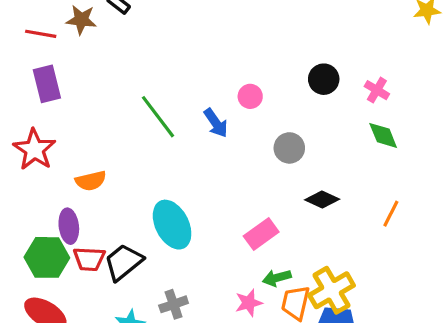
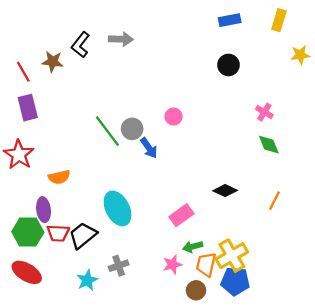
red line: (41, 34) -> (23, 72), turned 50
black circle: (324, 79) -> (228, 65), moved
blue arrow: (216, 123) -> (149, 148), moved
gray circle: (289, 148) -> (132, 129), moved

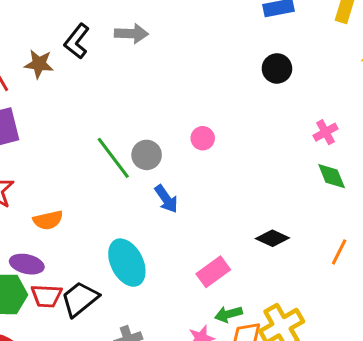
pink cross: (264, 112) -> (326, 132), turned 30
blue arrow: (149, 148) -> (166, 199), moved
purple ellipse: (44, 210) -> (27, 264), turned -70

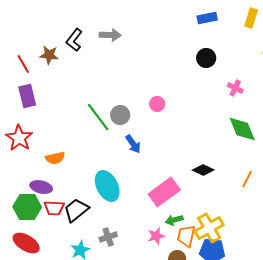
pink cross: (326, 132) -> (235, 88), moved, turned -35
green diamond: (332, 176) -> (242, 129), size x1.4
pink rectangle: (213, 272) -> (164, 192), size x1.4

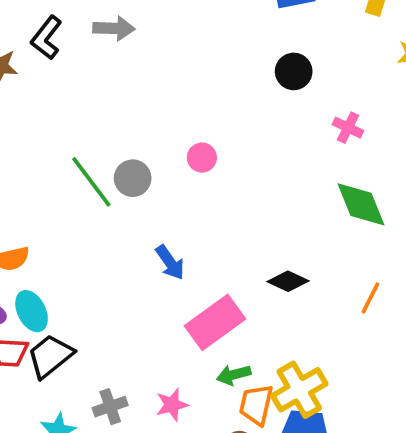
blue arrow: (133, 144) -> (170, 262), moved
cyan ellipse: (107, 186) -> (32, 311), moved, size x0.7
pink star: (156, 236) -> (172, 405), moved

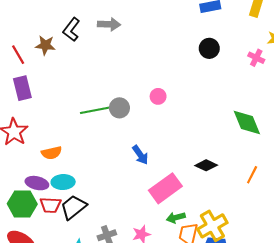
pink cross: (348, 128) -> (256, 58), moved
green line: (91, 182) -> (96, 110), turned -64
cyan ellipse: (32, 311) -> (63, 182), turned -65

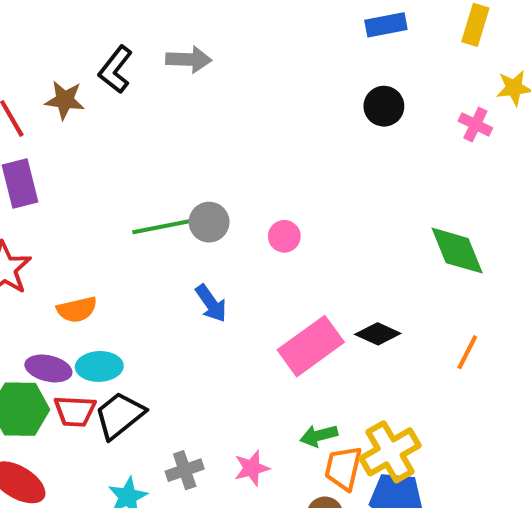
pink circle: (158, 96) -> (284, 236), moved
blue arrow: (140, 155) -> (211, 303), moved
pink rectangle: (165, 188) -> (311, 346), moved

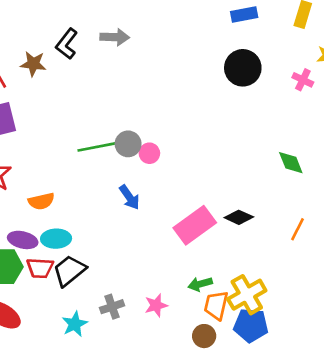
black circle: (384, 106) -> (243, 68), size x1.4
pink circle: (284, 236) -> (149, 153), moved
green diamond: (457, 251) -> (291, 163), size x0.7

